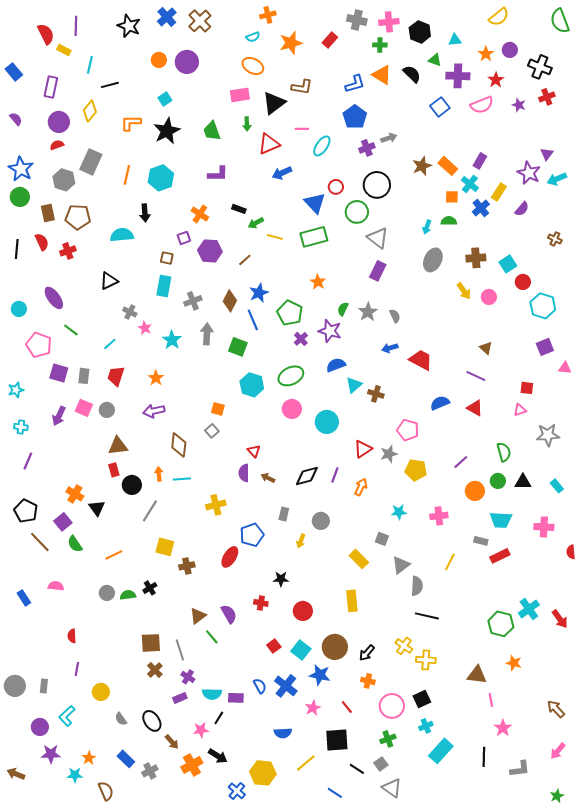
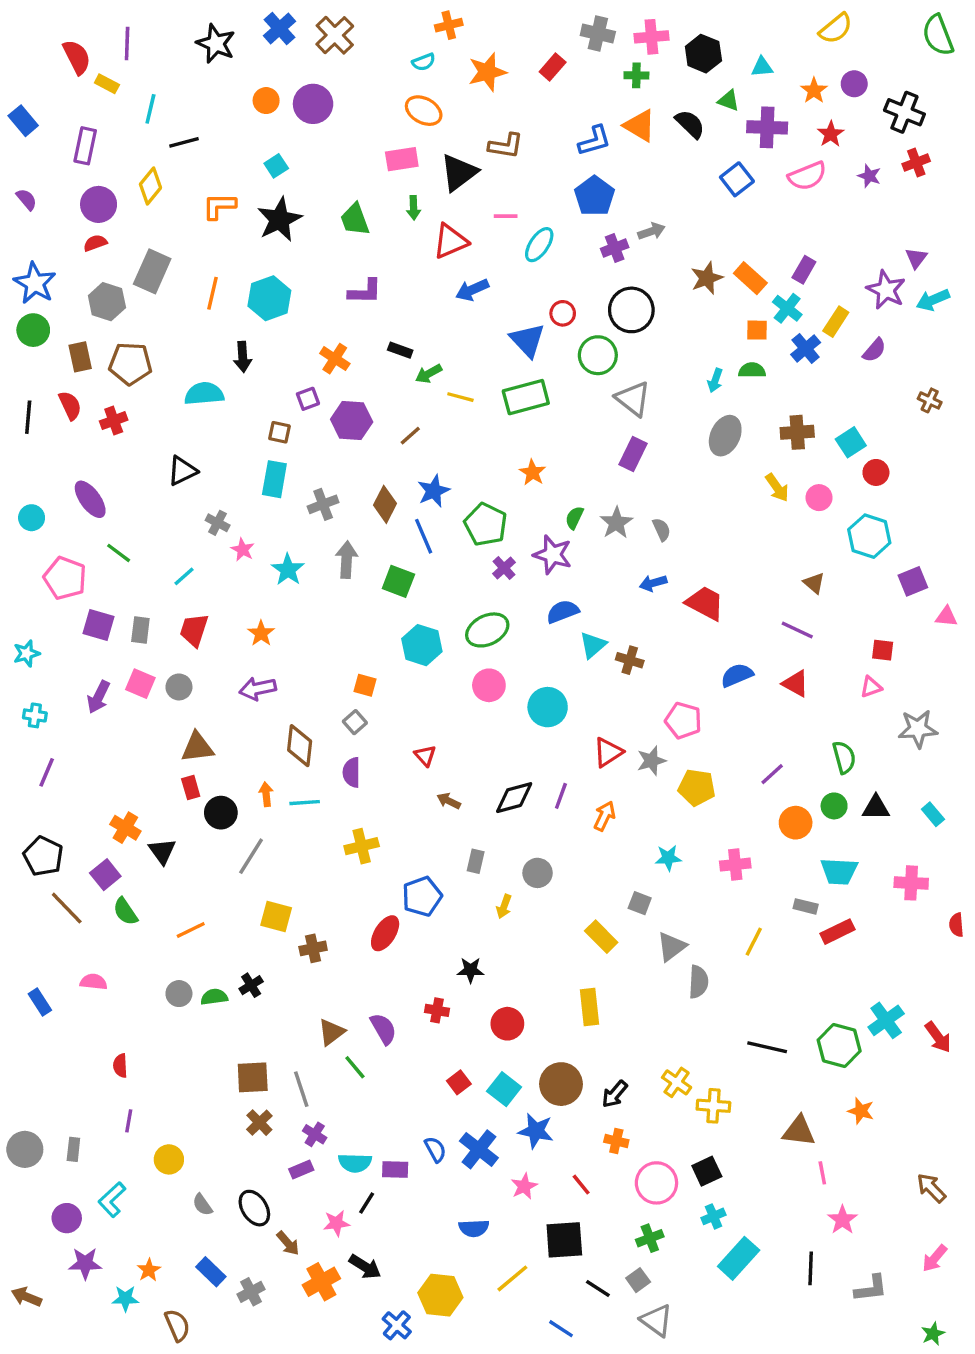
cyan hexagon: (543, 306) -> (869, 536), moved
purple semicircle: (244, 473) -> (352, 772), moved
black line: (427, 616) -> (767, 1047), moved

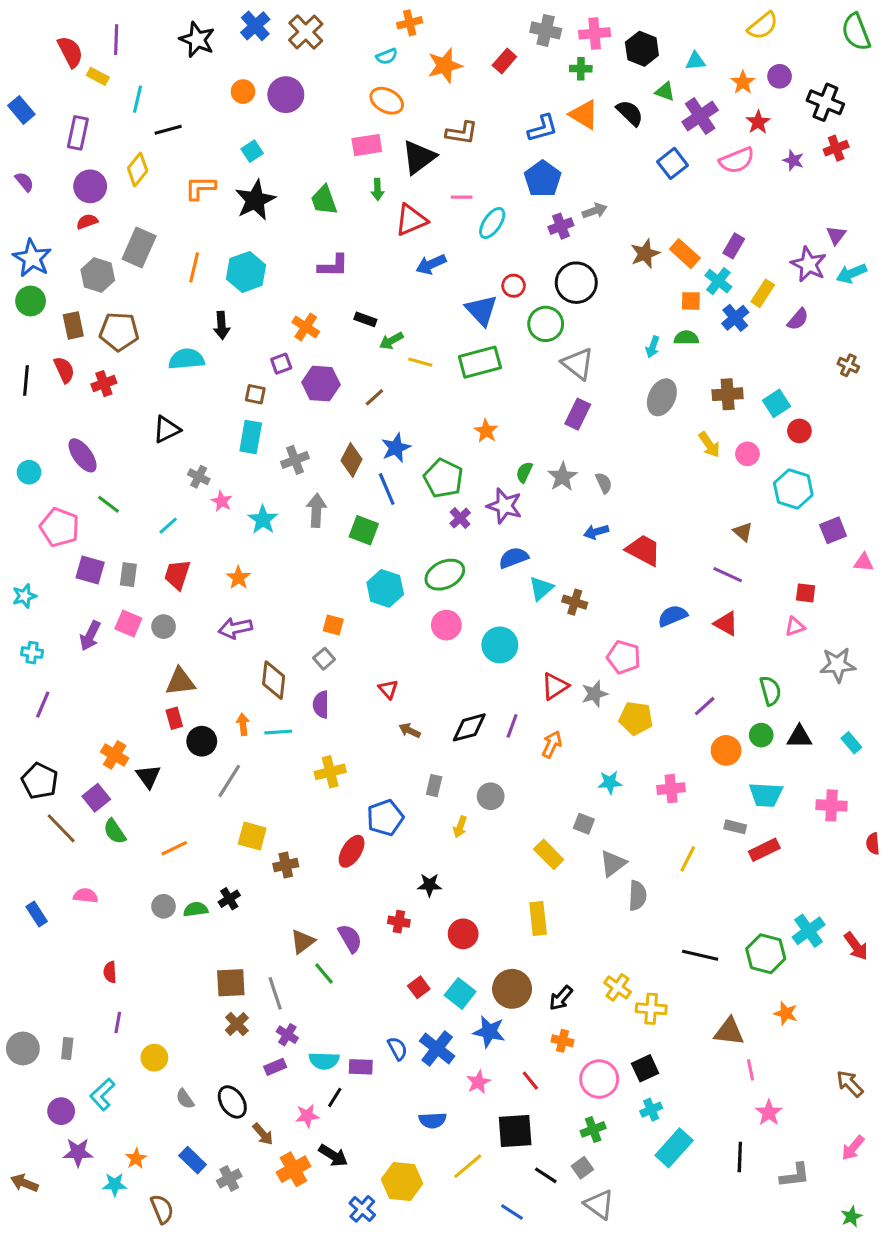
purple cross: (767, 127) -> (700, 116), turned -36

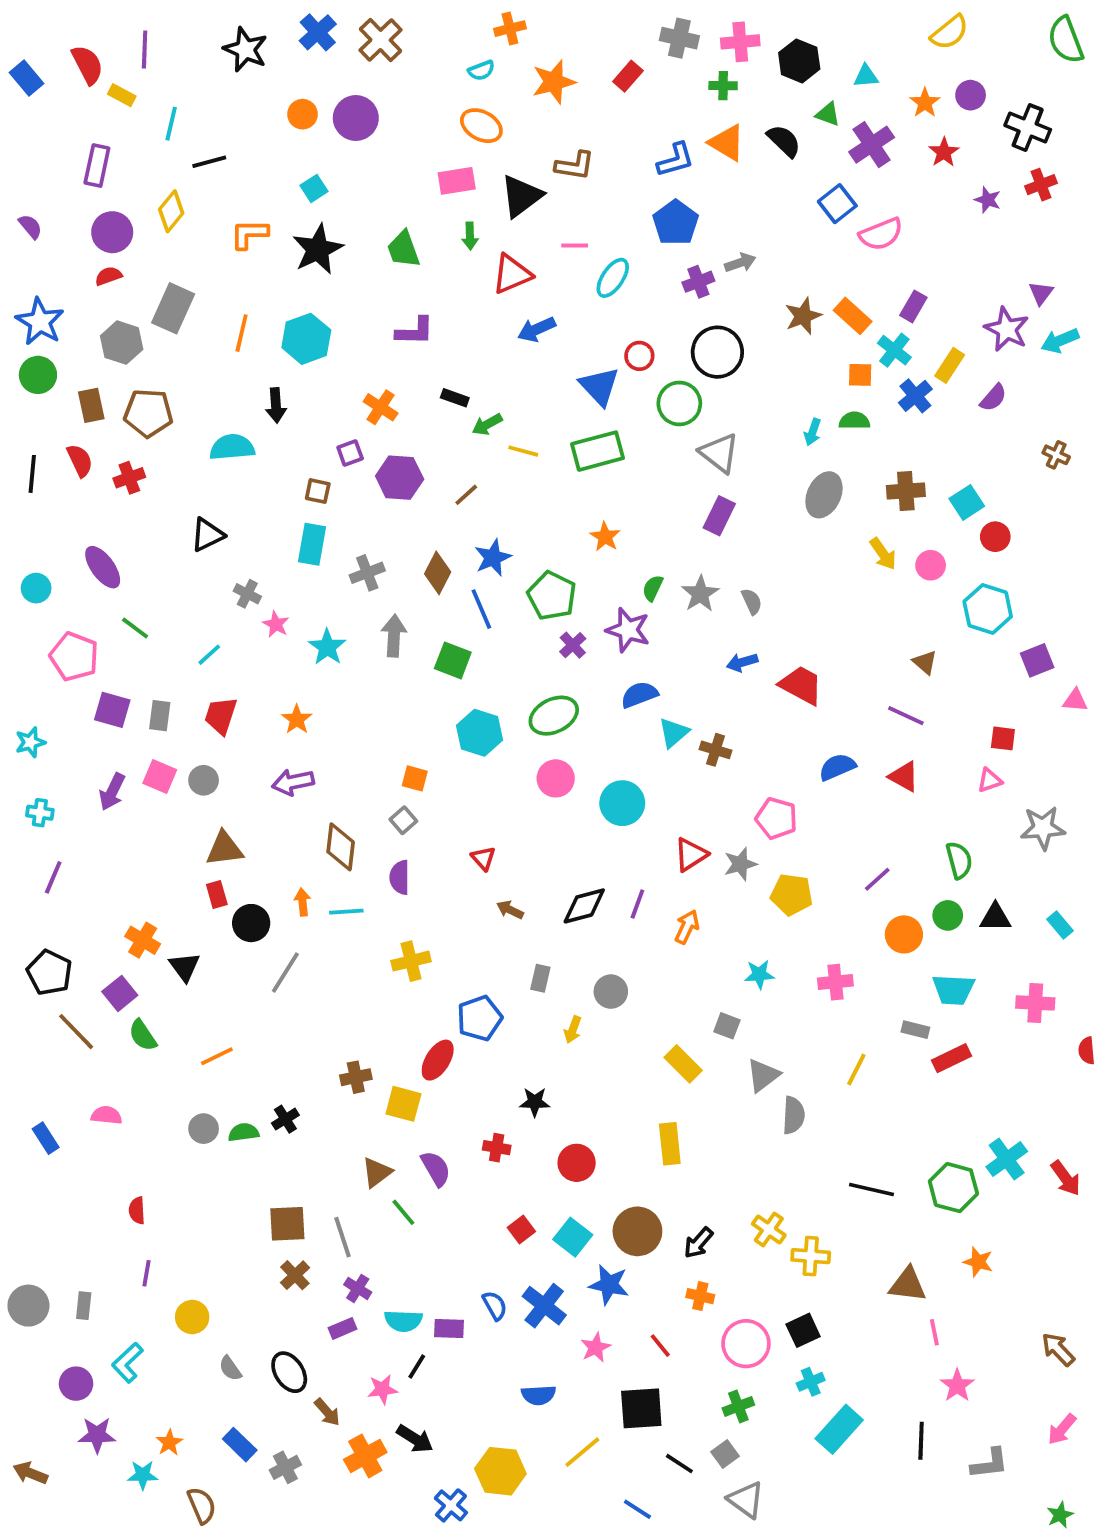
blue rectangle: (21, 110) -> (27, 78), moved
pink semicircle: (737, 160) -> (881, 234), moved
yellow square: (252, 836) -> (403, 1104), moved

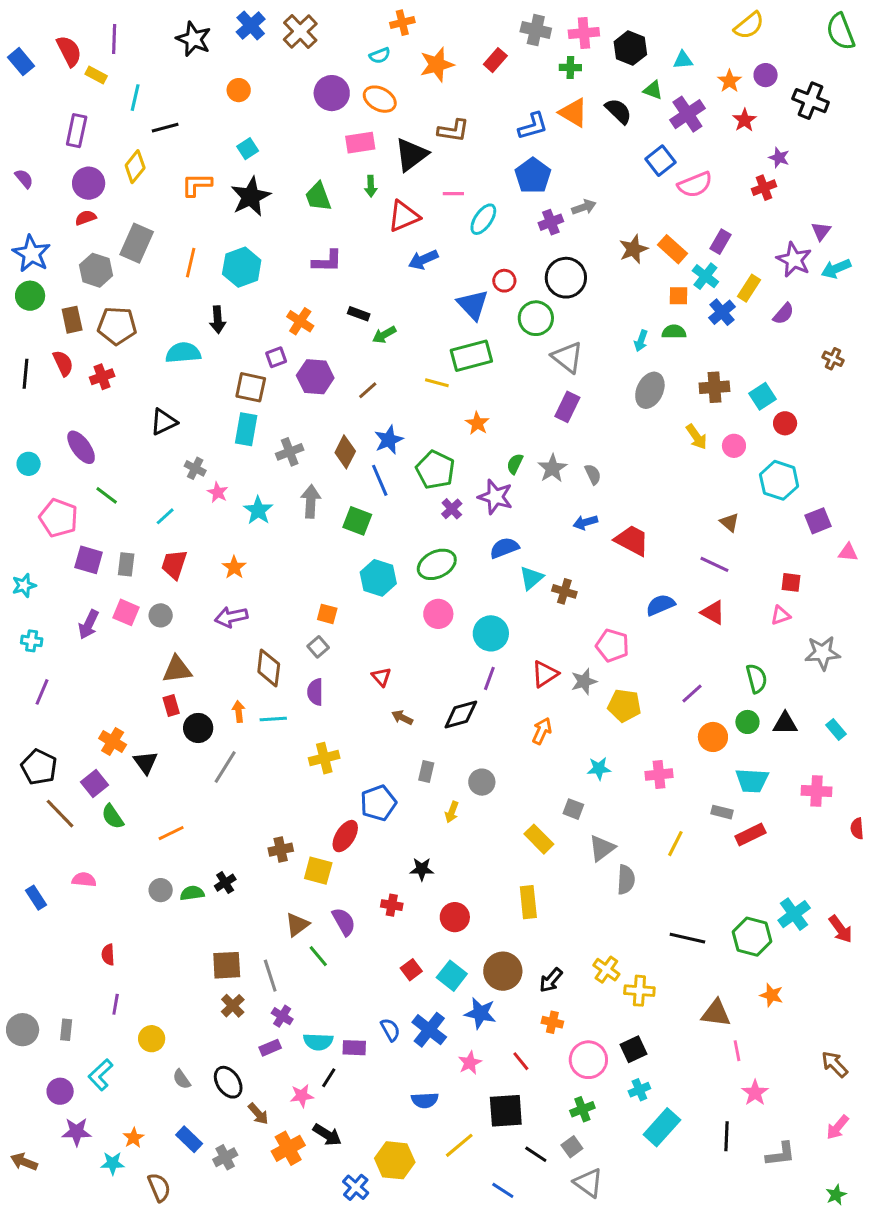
purple circle: (356, 118) -> (332, 93), moved
red cross: (1041, 185) -> (764, 188), moved
yellow line: (523, 451) -> (437, 383), moved
brown square: (318, 491) -> (251, 387), size x1.5
purple line: (637, 904) -> (489, 678), moved

